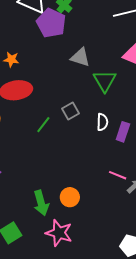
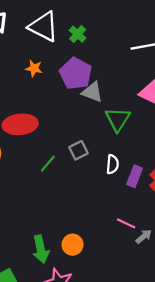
purple pentagon: (51, 23) -> (76, 74), moved
orange star: (11, 59) -> (34, 68), moved

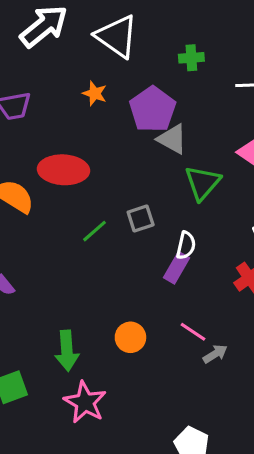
green cross: (78, 34) -> (191, 58), moved, turned 35
purple rectangle: (135, 176) -> (176, 268), moved
orange circle: (72, 245) -> (130, 337), moved

